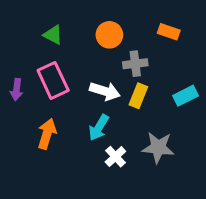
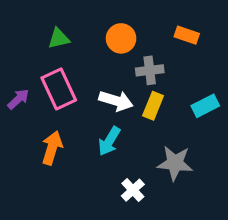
green triangle: (53, 35) -> (59, 38), turned -40
purple arrow: (17, 90) -> (18, 99), turned -140
white cross: (115, 157) -> (133, 190), moved

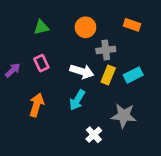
pink rectangle: (59, 89) -> (41, 63), size x0.6
cyan rectangle: (205, 106) -> (133, 75), moved

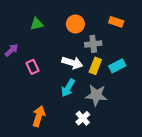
pink rectangle: (41, 63) -> (32, 67), moved
purple arrow: (13, 70) -> (12, 50), moved
orange arrow: (37, 105) -> (39, 116), moved
gray star: (124, 116) -> (96, 95), moved

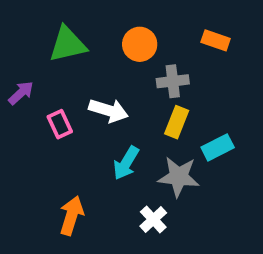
green triangle: (37, 24) -> (68, 44), size x1.5
white arrow: (72, 63) -> (109, 110), moved
cyan rectangle: (117, 66) -> (218, 147), moved

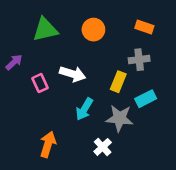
gray cross: (173, 81) -> (139, 60), moved

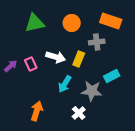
orange rectangle: (144, 27) -> (111, 21), size x1.5
gray cross: (139, 60) -> (97, 42), moved
purple arrow: (14, 62) -> (11, 66), moved
yellow rectangle: (118, 82) -> (79, 59), moved

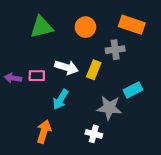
pink rectangle: (31, 64) -> (37, 76), turned -64
purple arrow: (11, 66) -> (13, 78), turned -128
cyan arrow: (65, 84) -> (61, 99), moved
white cross: (79, 113) -> (94, 134), turned -32

